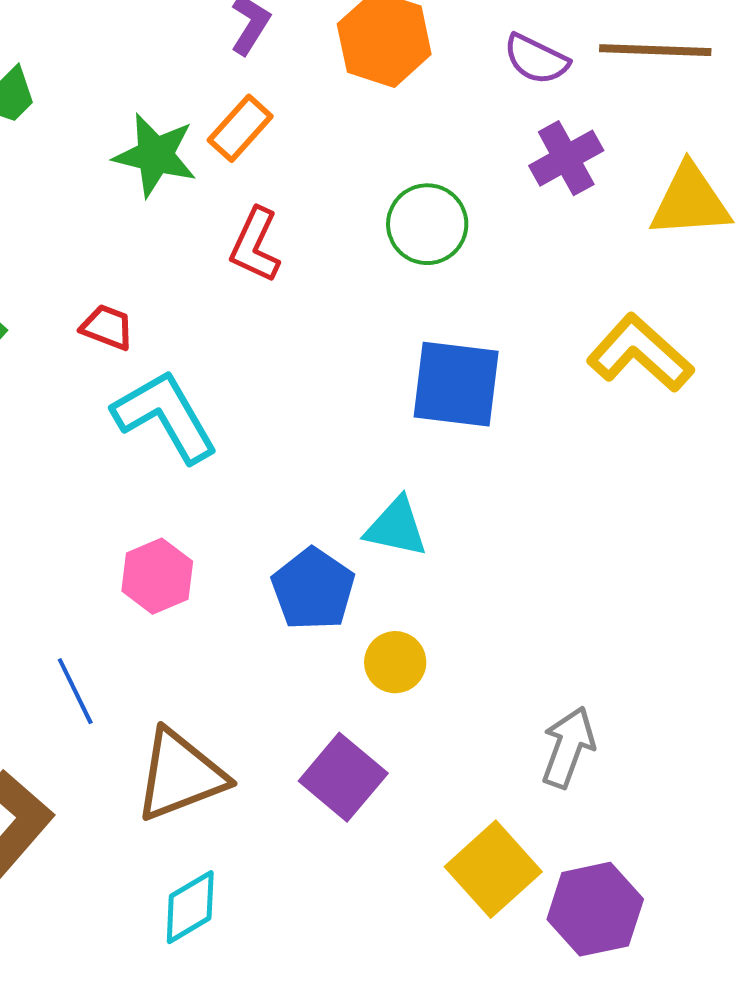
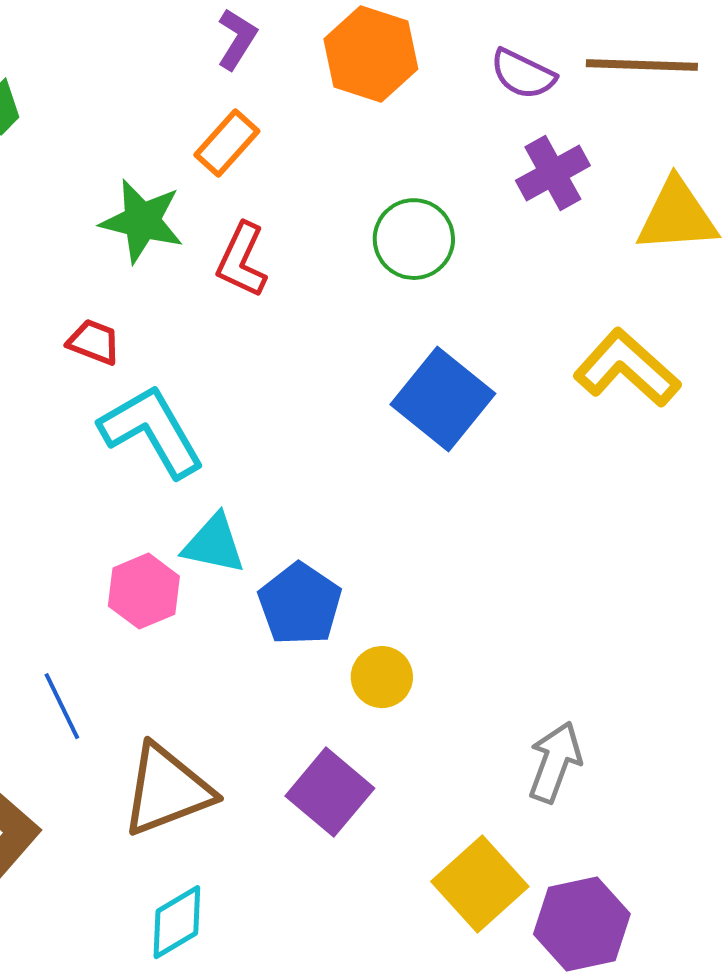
green star: (155, 155) -> (142, 221), moved
blue square: (456, 384) -> (443, 399), turned 32
cyan triangle: (396, 527) -> (214, 544), moved

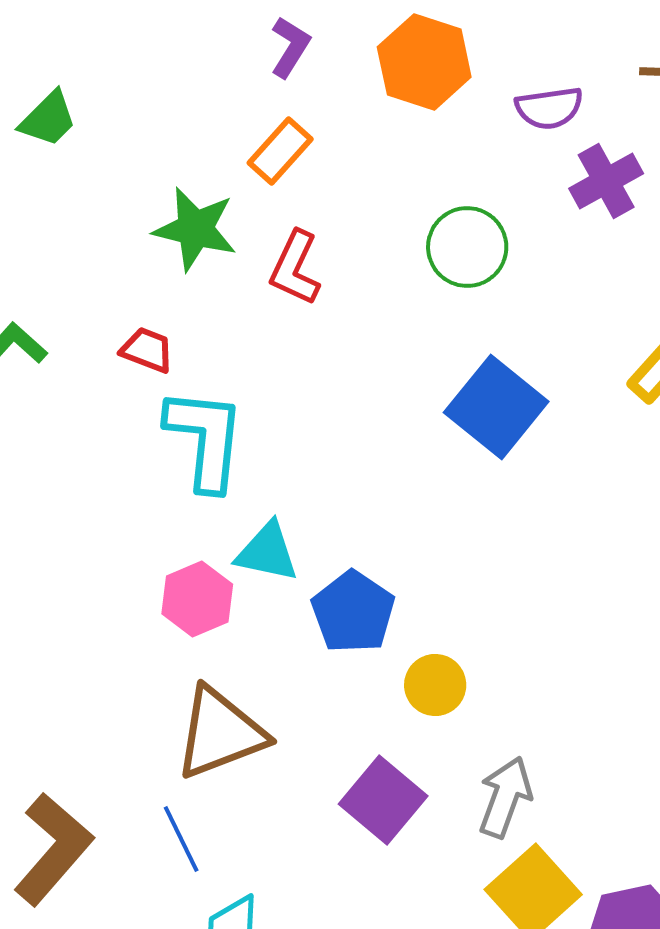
purple semicircle: (523, 74) -> (549, 108), moved, turned -34
cyan L-shape: (152, 431) -> (205, 439), turned 36
blue line: (62, 706) -> (181, 839), moved
gray arrow: (555, 762) -> (505, 797), moved
brown triangle: (167, 790) -> (220, 733), moved

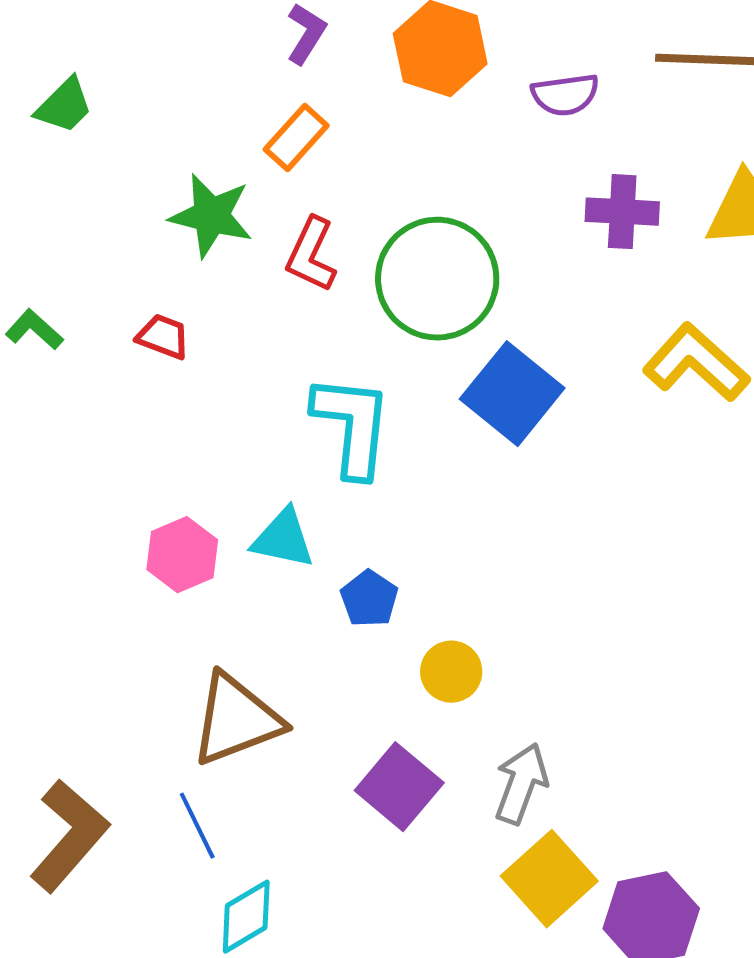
purple cross: (606, 181) -> (622, 212), moved, turned 32
green circle: (467, 247) -> (437, 279), moved, size x1.5
cyan L-shape: (205, 439) -> (352, 426), moved
pink hexagon: (197, 599) -> (182, 555), moved
blue pentagon: (353, 612) -> (369, 599), size x0.7

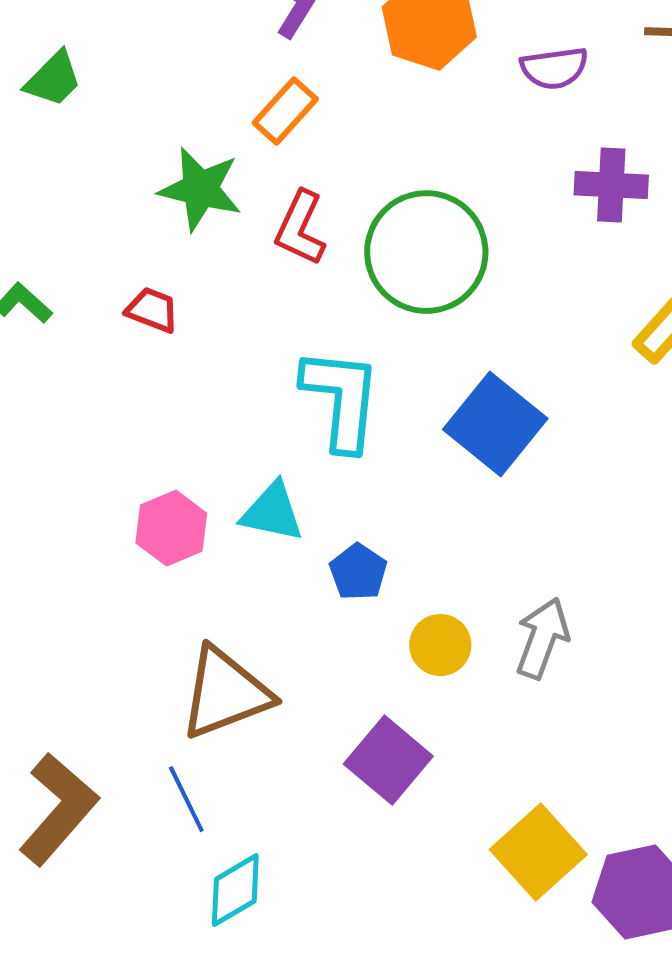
blue square: (512, 394) -> (495, 424), moved
gray arrow: (521, 784) -> (542, 638), moved

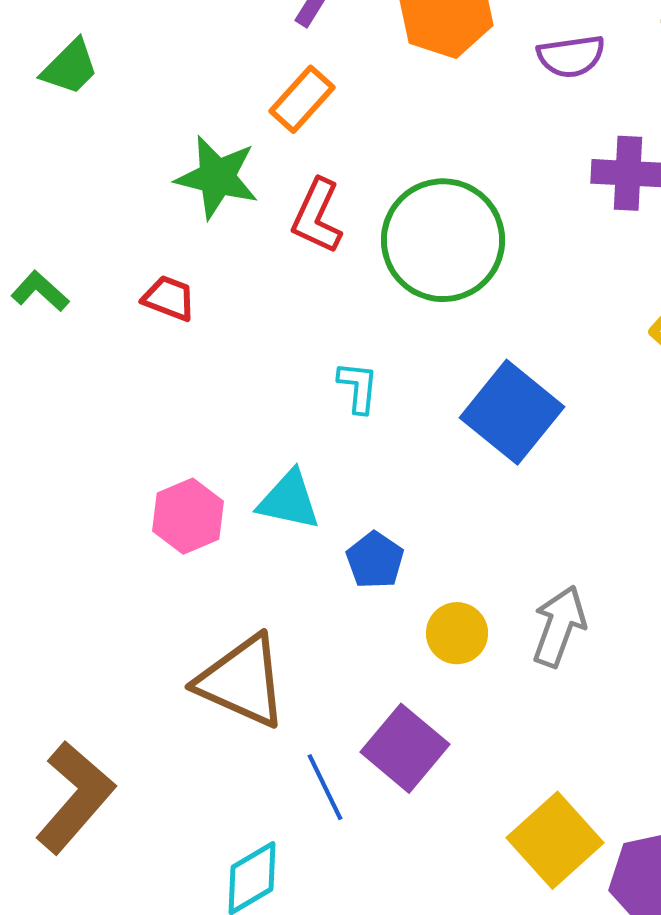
cyan L-shape: (341, 399) -> (358, 387), size x0.5
brown triangle: (225, 693) -> (242, 681), turned 45
blue line: (186, 799) -> (325, 787), moved

